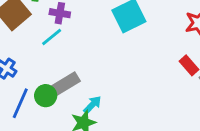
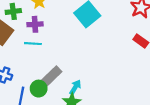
cyan line: (52, 37) -> (33, 44), turned 56

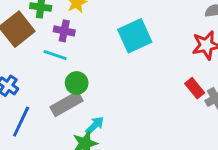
green circle: (39, 89) -> (77, 83), moved

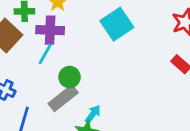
purple cross: (64, 31) -> (50, 30), size x1.4
cyan line: (55, 55) -> (45, 54), turned -70

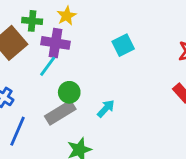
cyan square: (117, 24) -> (123, 45), size x0.7
cyan arrow: (93, 114) -> (106, 108), moved

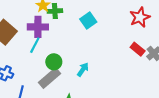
green cross: (32, 21) -> (55, 11), moved

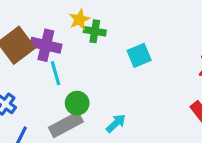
purple cross: (38, 27) -> (46, 45), moved
cyan line: (35, 45) -> (55, 73), turned -56

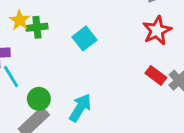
cyan arrow: (116, 123) -> (80, 108), size x1.4

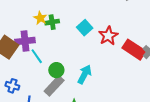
red star: (157, 30) -> (108, 36), moved
red rectangle: (156, 75) -> (134, 50), size x1.6

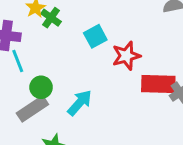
green cross: (52, 22) -> (51, 18), turned 32
red rectangle: (134, 50) -> (158, 84), turned -45

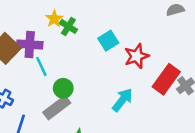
red rectangle: (158, 84) -> (166, 79), turned -52
cyan arrow: (80, 103) -> (122, 100), moved

